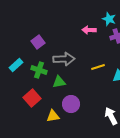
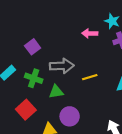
yellow line: (98, 67) -> (90, 77), moved

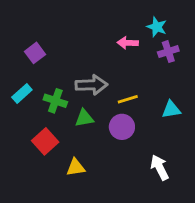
purple square: (33, 47) -> (35, 53), moved
purple circle: (70, 116) -> (122, 127), moved

